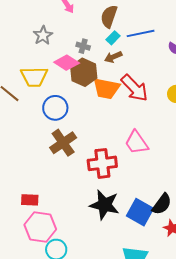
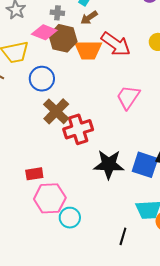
pink trapezoid: (136, 142) -> (128, 97), turned 80
red cross: (102, 163) -> (78, 129), moved

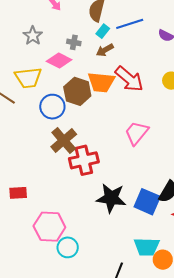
brown hexagon: (63, 38) -> (77, 91), moved
red rectangle: (34, 174) -> (18, 193), moved

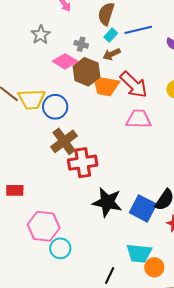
yellow trapezoid: (28, 78) -> (32, 99), moved
brown hexagon: (77, 91) -> (86, 72), moved
pink trapezoid: (137, 133) -> (139, 119), moved, turned 48

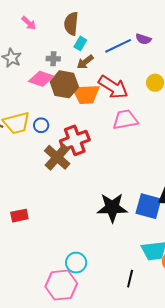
blue line: (138, 30) -> (118, 46), moved
blue circle: (55, 107) -> (41, 125), size x0.6
red cross: (83, 163) -> (75, 140), moved
pink hexagon: (44, 226) -> (61, 285), moved

